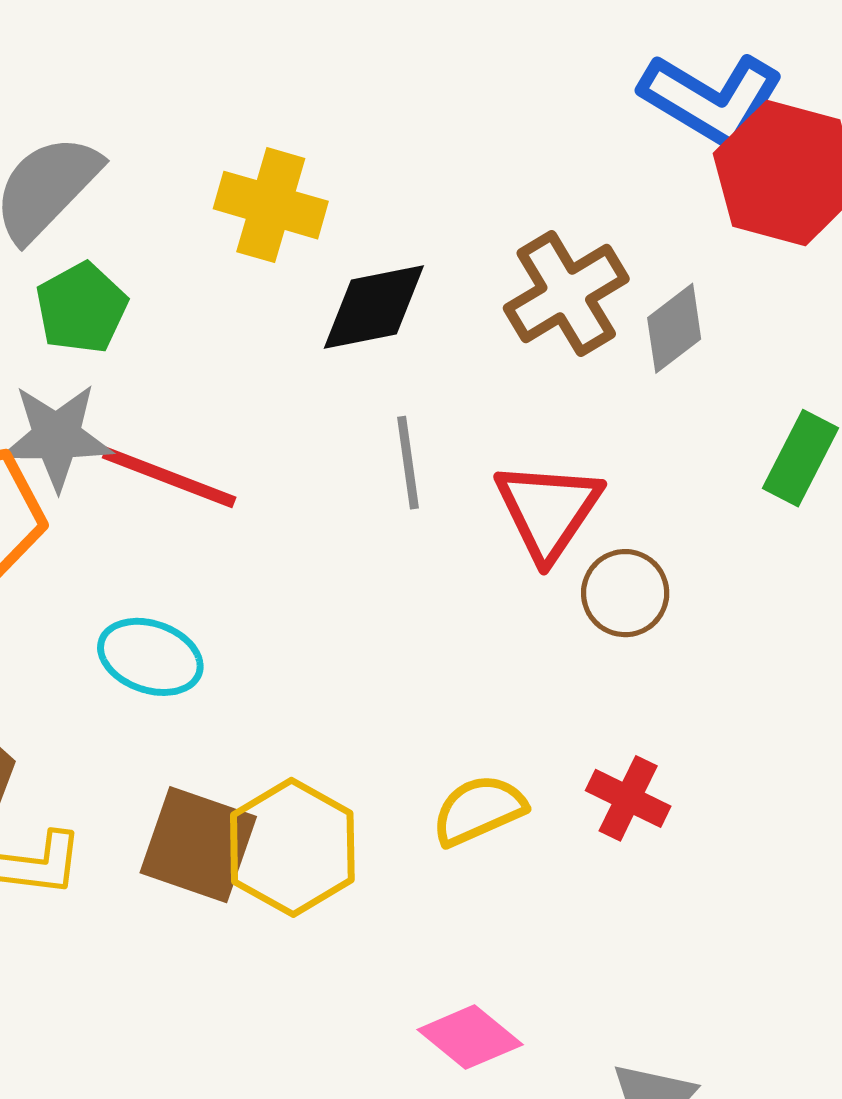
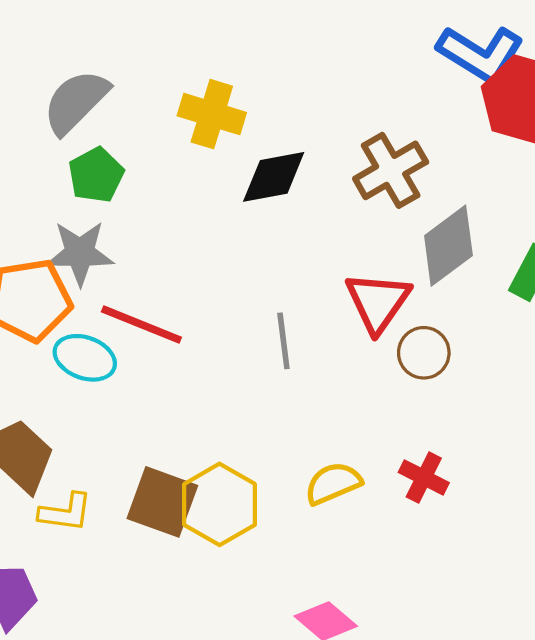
gray diamond: (674, 328) -> (448, 246), moved, size x1.5
gray line: (408, 463) -> (283, 341), moved
red line: (169, 477) -> (141, 324), moved
cyan ellipse: (150, 657) -> (85, 358), moved

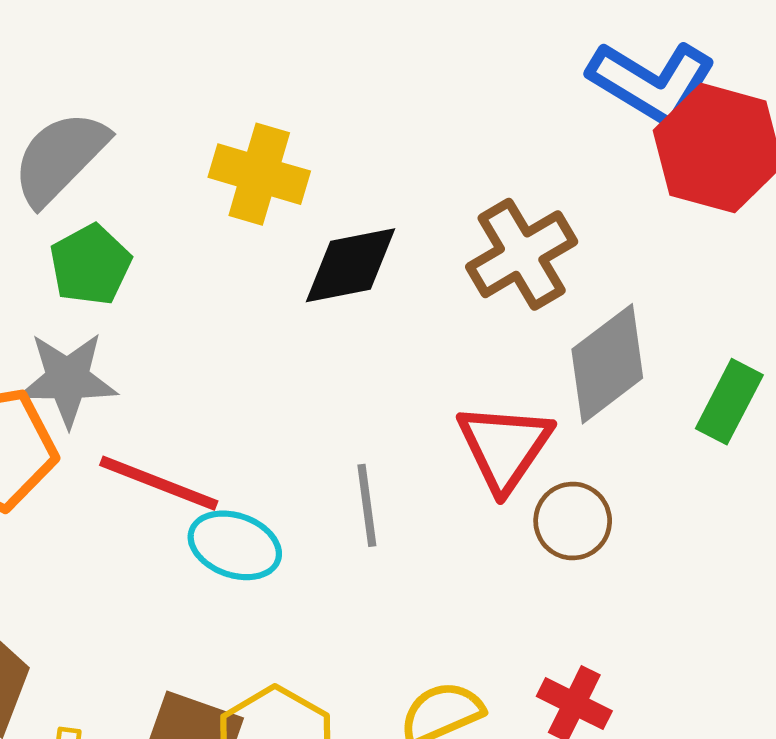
cyan ellipse: (85, 358) -> (235, 545), moved

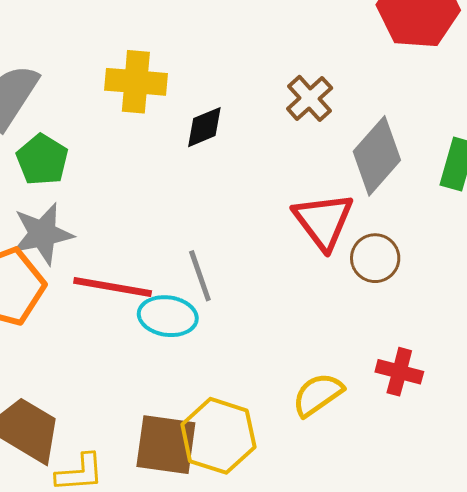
brown cross: (522, 254) -> (310, 98), size x0.7
black diamond: (350, 265) -> (204, 127), size x0.7
gray line: (367, 505) -> (200, 276), moved

